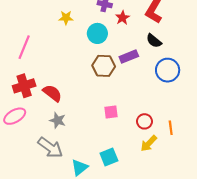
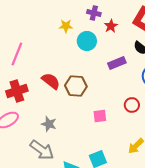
yellow star: (66, 18) -> (66, 26), moved
brown hexagon: (104, 66) -> (76, 86), moved
red semicircle: (52, 93) -> (51, 81), moved
red circle: (144, 121) -> (132, 105), moved

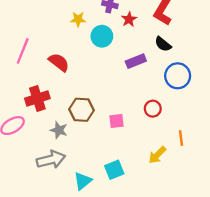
red semicircle: (51, 81) -> (59, 62), moved
brown hexagon: (76, 86) -> (81, 110), moved
red cross: (17, 91) -> (37, 98), moved
gray arrow: (42, 150) -> (51, 160), turned -50

